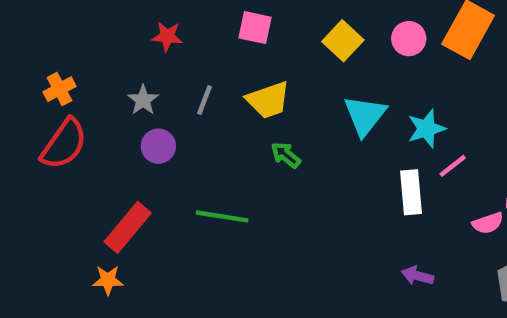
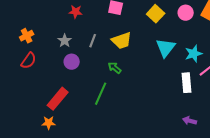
red semicircle: (64, 144) -> (29, 61), size x0.7
green arrow: (286, 155) -> (115, 68), moved
green line: (222, 216) -> (101, 94), turned -75

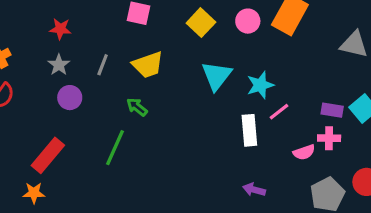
red star: (76, 12) -> (60, 29), moved

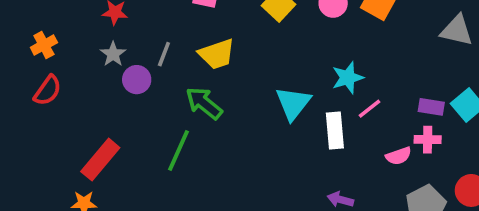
cyan triangle: (217, 76) -> (293, 103), moved
purple circle: (70, 98) -> (137, 80), moved
green arrow: (137, 107) -> (204, 103), size x1.5

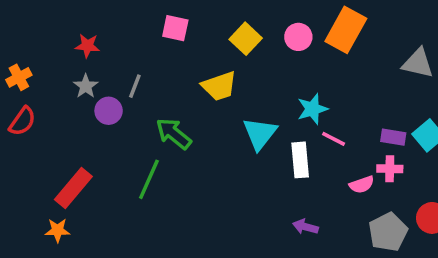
yellow trapezoid: (217, 54) -> (219, 86), moved
pink line: (369, 109) -> (334, 139), turned 65

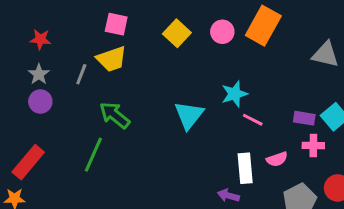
yellow trapezoid: (219, 86) -> (112, 59), moved
purple circle: (109, 111) -> (40, 102), moved
white rectangle: (300, 160) -> (245, 168), moved
pink cross: (390, 169) -> (313, 145), moved

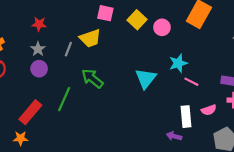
pink square: (116, 24) -> (105, 13), moved
pink circle: (222, 32) -> (162, 27), moved
green line: (93, 155) -> (64, 99), moved

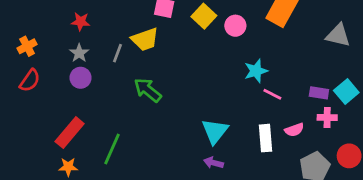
cyan triangle: (146, 78) -> (215, 131), moved
green line: (64, 99) -> (112, 149), moved
purple arrow: (174, 136) -> (213, 163), moved
orange star: (21, 138) -> (68, 167), moved

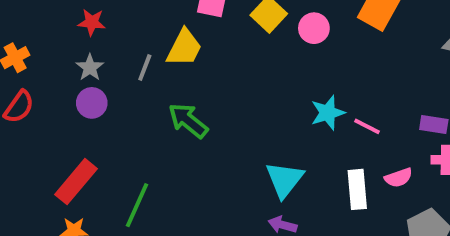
yellow trapezoid: (145, 39) -> (184, 48), turned -44
cyan star: (256, 71) -> (328, 113), moved

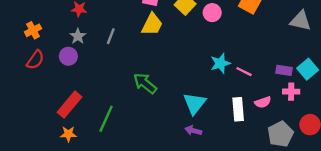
yellow trapezoid: (184, 48) -> (152, 24), moved
purple circle: (92, 103) -> (68, 56), moved
green arrow: (188, 121) -> (145, 83), moved

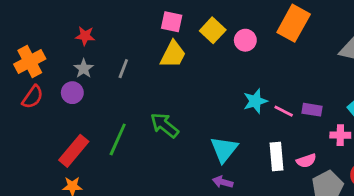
orange cross: (33, 30) -> (30, 61), size x1.5
purple rectangle: (284, 70) -> (312, 110), moved
pink semicircle: (263, 102) -> (306, 161), moved
green line: (106, 119) -> (118, 139), moved

